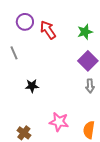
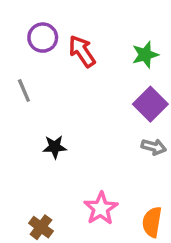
gray arrow: (90, 86) -> (154, 147), turned -72
pink star: (59, 122) -> (101, 208), turned 30

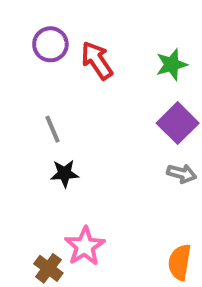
gray line: (24, 91) -> (52, 129), moved
pink star: (101, 208) -> (85, 246), moved

